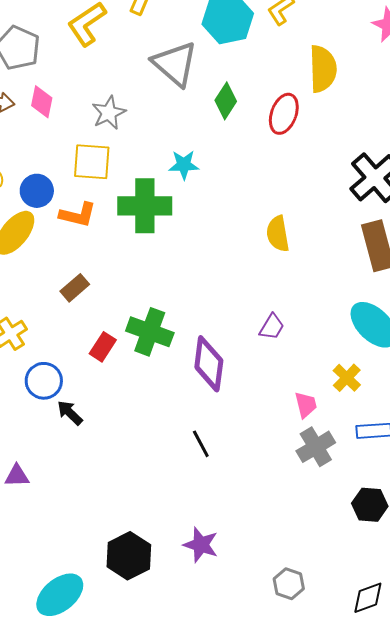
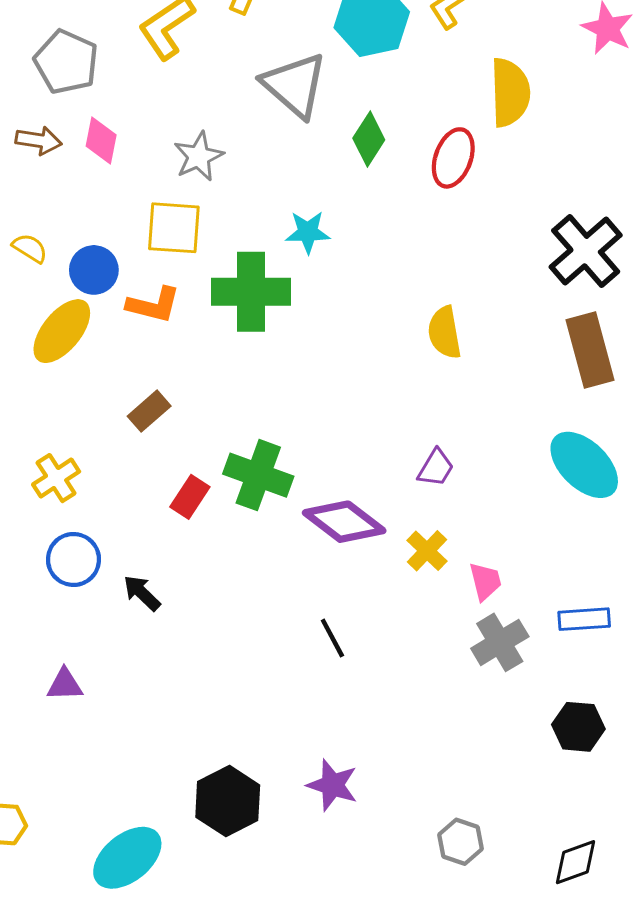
purple diamond: (209, 364) -> (344, 522), turned -60
yellow cross: (347, 378) -> (427, 551), moved
blue circle: (44, 381) -> (73, 559), moved

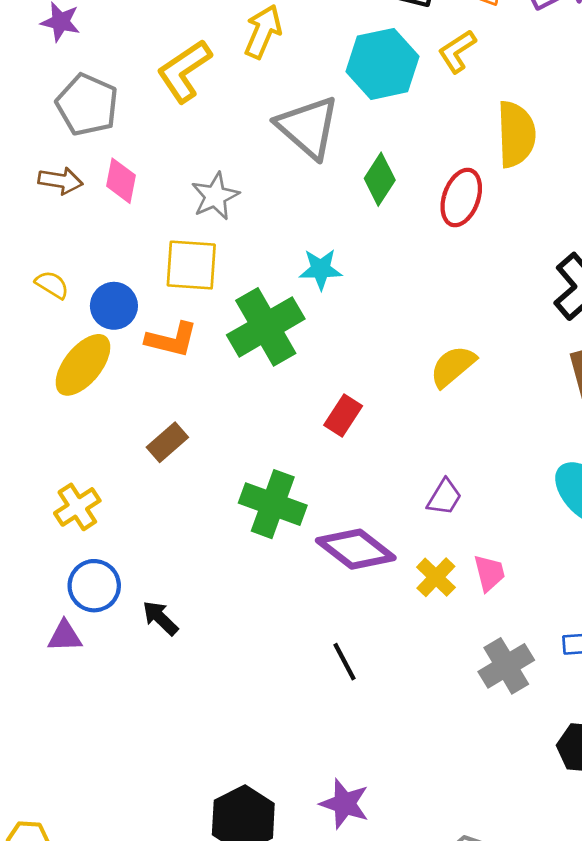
green cross: (251, 292) -> (266, 327), turned -30
yellow semicircle: (445, 333) -> (453, 366), turned 60
red rectangle: (190, 497) -> (343, 416), moved
pink trapezoid: (485, 581) -> (489, 573), moved
purple triangle: (65, 685) -> (65, 636), moved

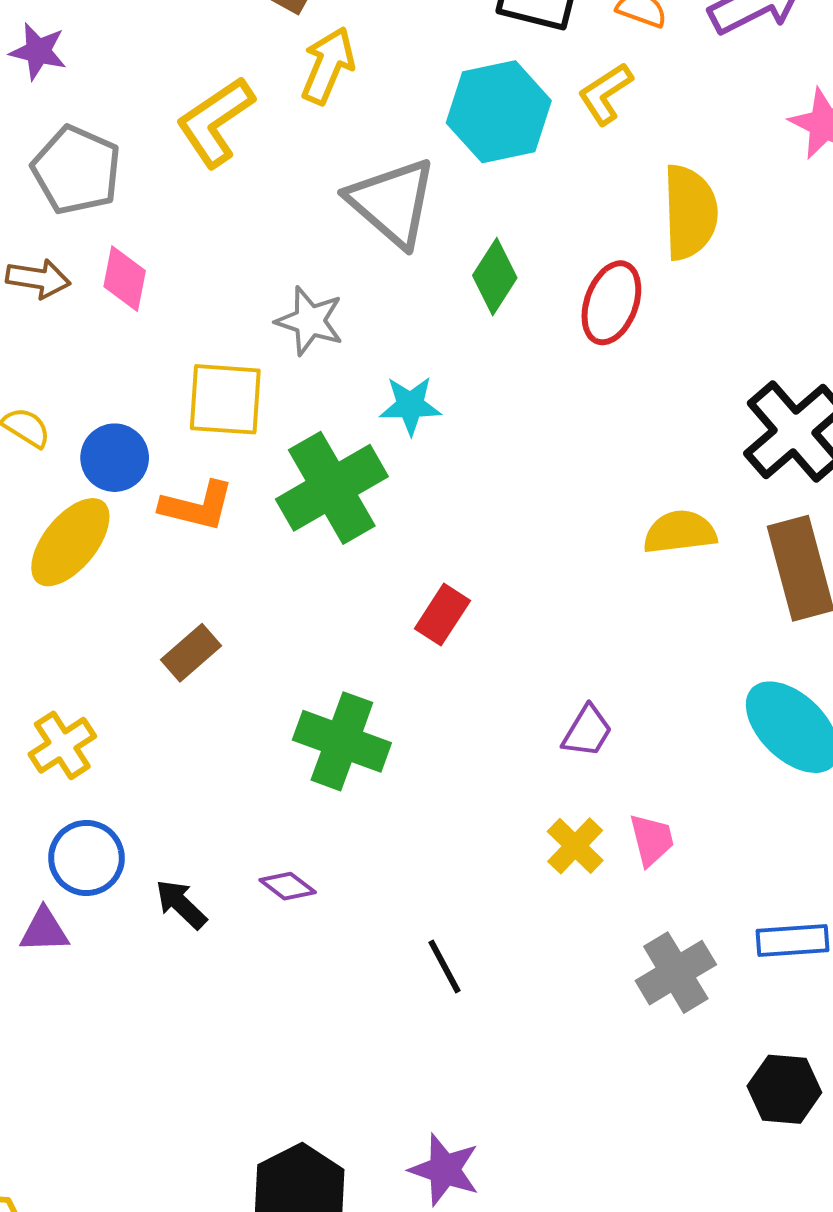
gray star: (215, 196) -> (310, 321), moved, turned -30
yellow semicircle: (453, 366) -> (680, 532), moved, turned 33
purple diamond: (356, 549) -> (288, 886), moved, size x0.5

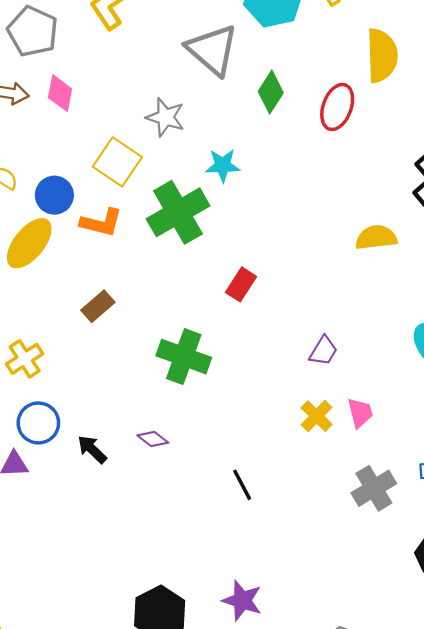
yellow square: (225, 399) -> (117, 162), turned 30

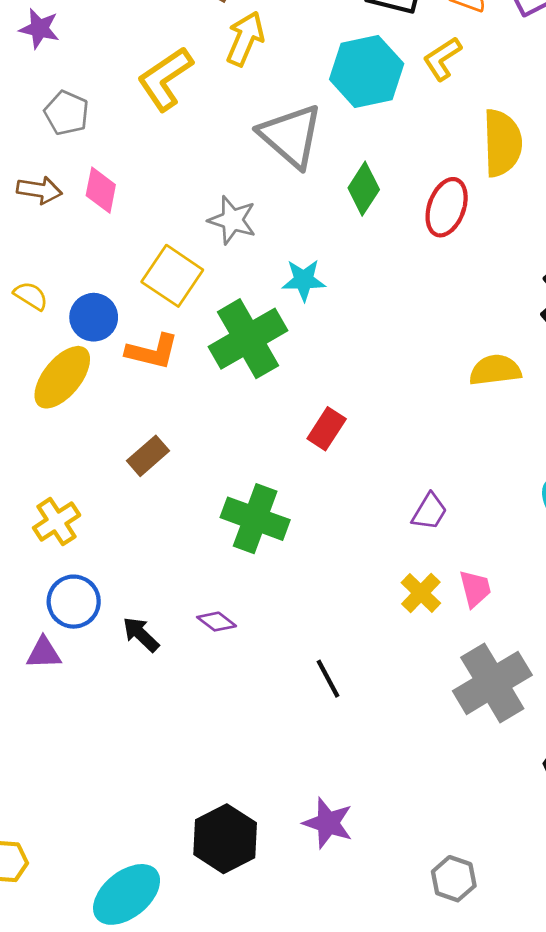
gray pentagon: (33, 31) -> (67, 113), size x0.7
gray cross: (374, 488) -> (492, 683), size x1.4

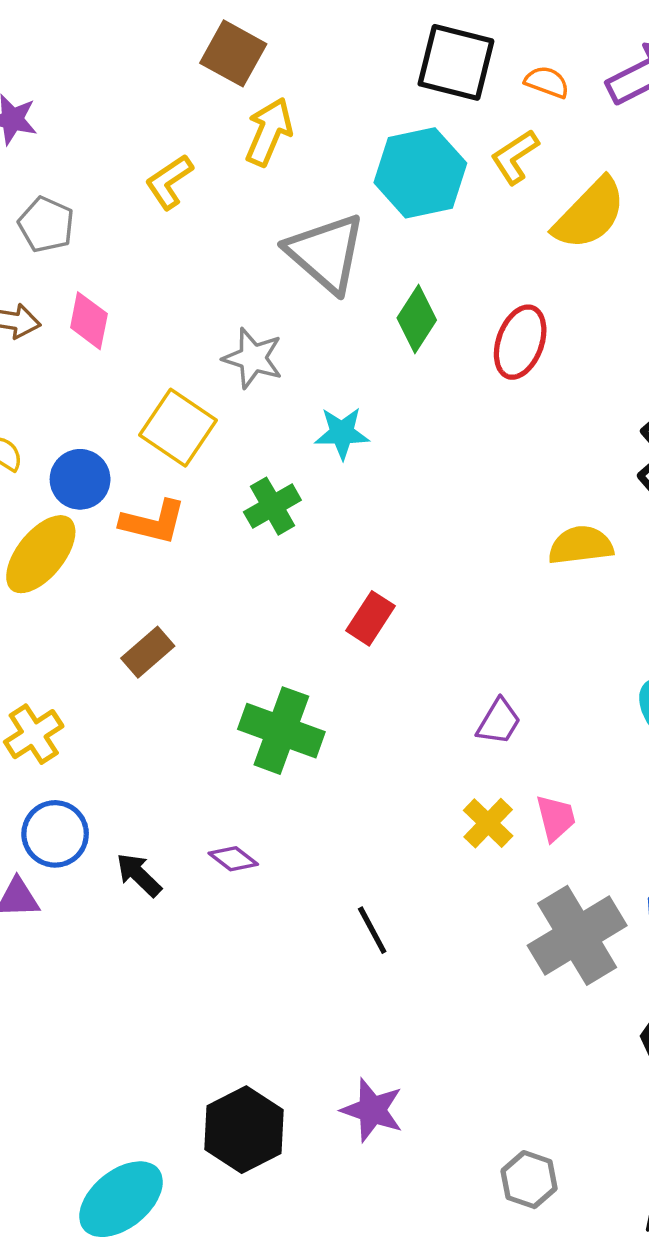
yellow L-shape: (165, 79) -> (169, 182), size x0.7
yellow semicircle: (502, 143) -> (590, 214), moved, turned 46
green cross: (248, 339) -> (272, 506), size x0.6

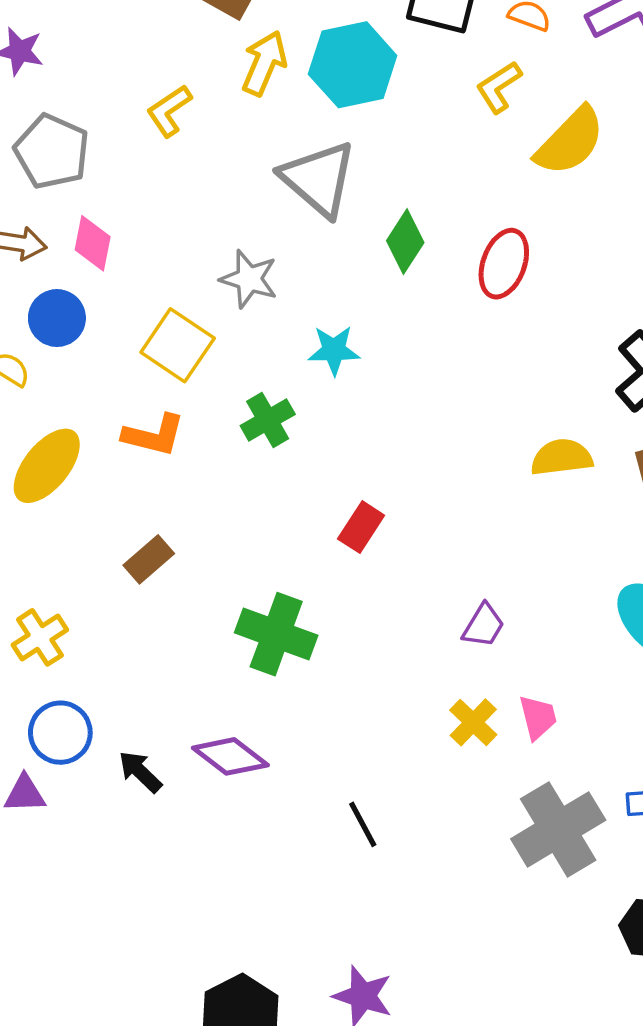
cyan hexagon: (420, 173) -> (353, 65), moved
gray pentagon: (46, 225) -> (52, 151), size x1.4
blue circle: (80, 479) -> (57, 318), moved
purple diamond: (233, 859) -> (230, 756), size x1.6

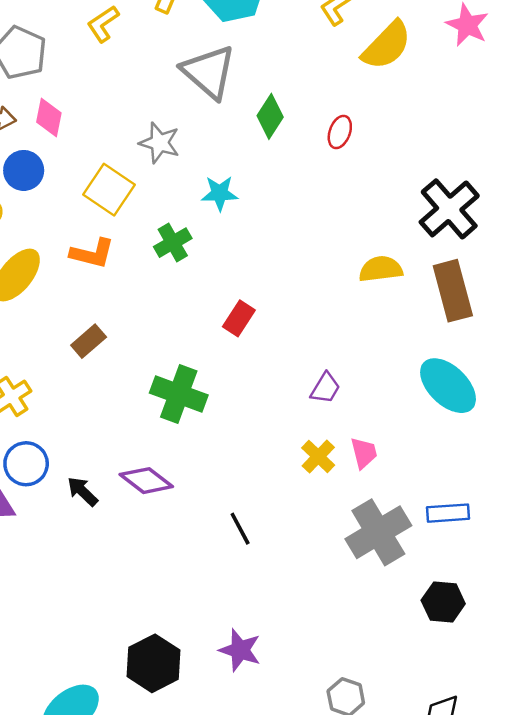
red ellipse: (504, 264) -> (340, 132), size x0.7

